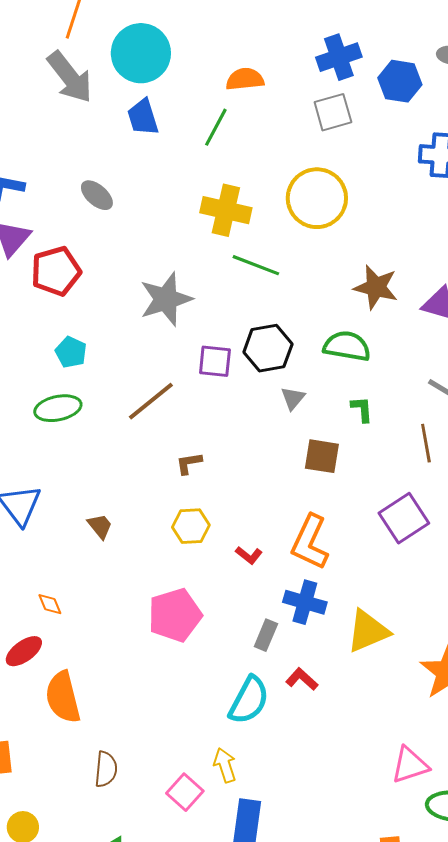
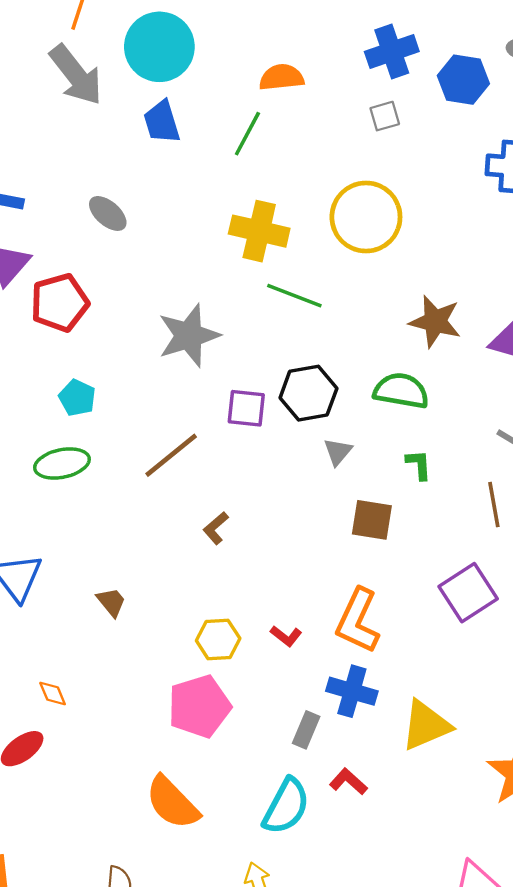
gray square: (333, 112) -> (385, 116), size x0.7
brown L-shape: (189, 463) -> (216, 528), turned -32
yellow hexagon: (191, 526) -> (218, 640), moved
orange semicircle: (63, 697) -> (172, 803), moved, turned -30

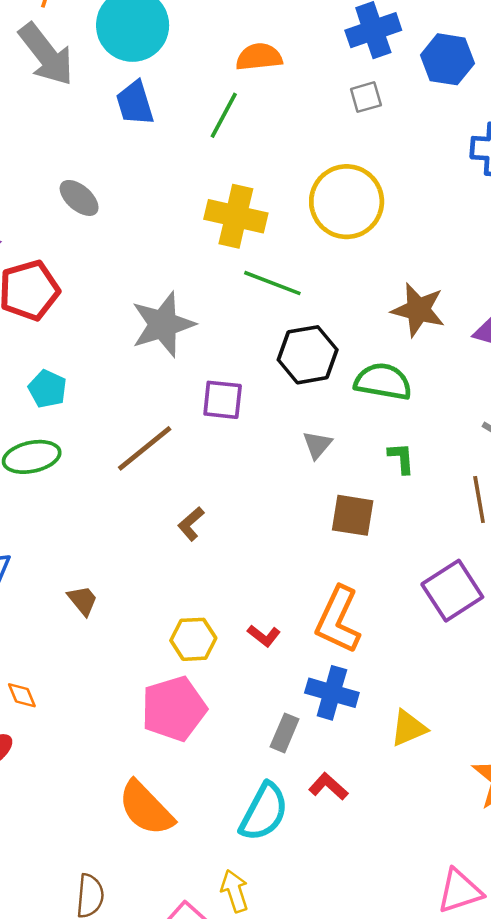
black hexagon: (308, 393) -> (308, 355), moved
yellow triangle: (426, 725) -> (409, 728), size x0.7

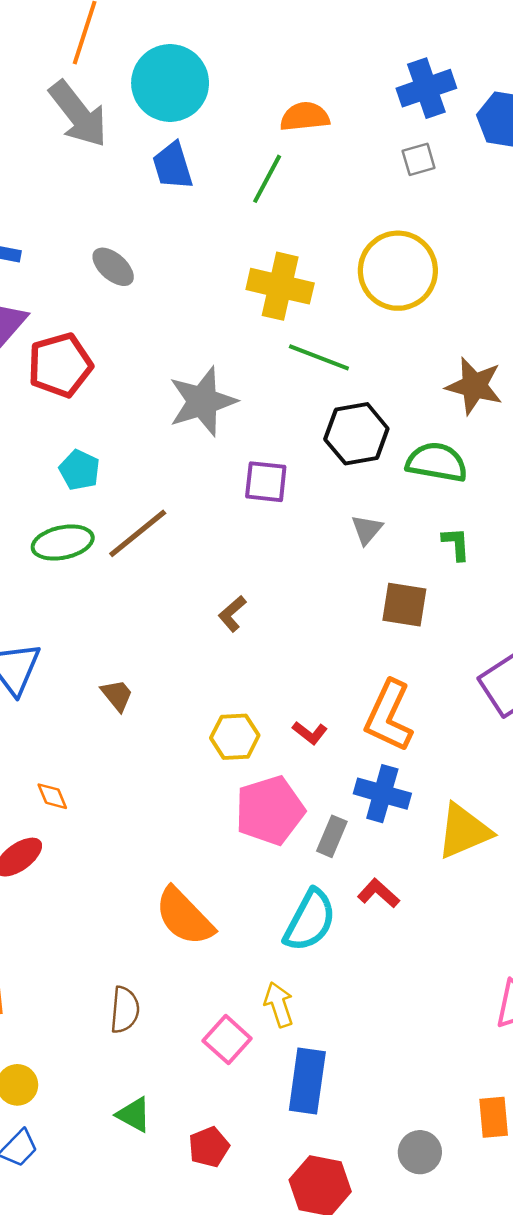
brown line: (145, 448) -> (138, 533), moved
pink pentagon: (174, 709) -> (270, 810), moved
yellow triangle: (409, 728) -> (464, 831), size x1.4

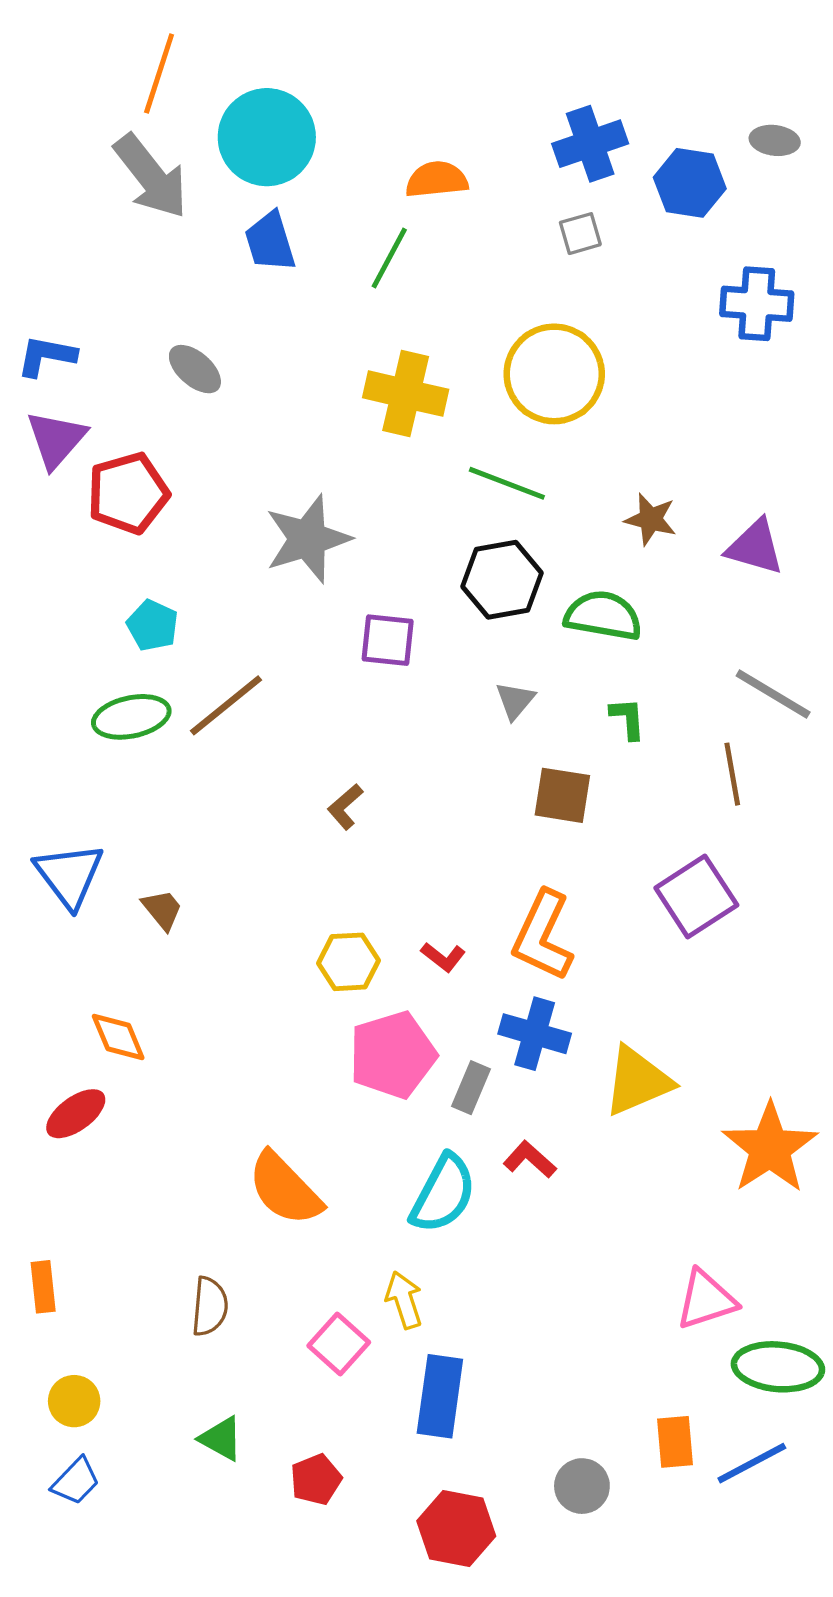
green line: (319, 357) -> (507, 483), moved
brown star: (474, 386) -> (651, 519), size x0.7
brown trapezoid: (117, 695) -> (162, 910), moved
orange diamond: (52, 796) -> (118, 1037), size x1.4

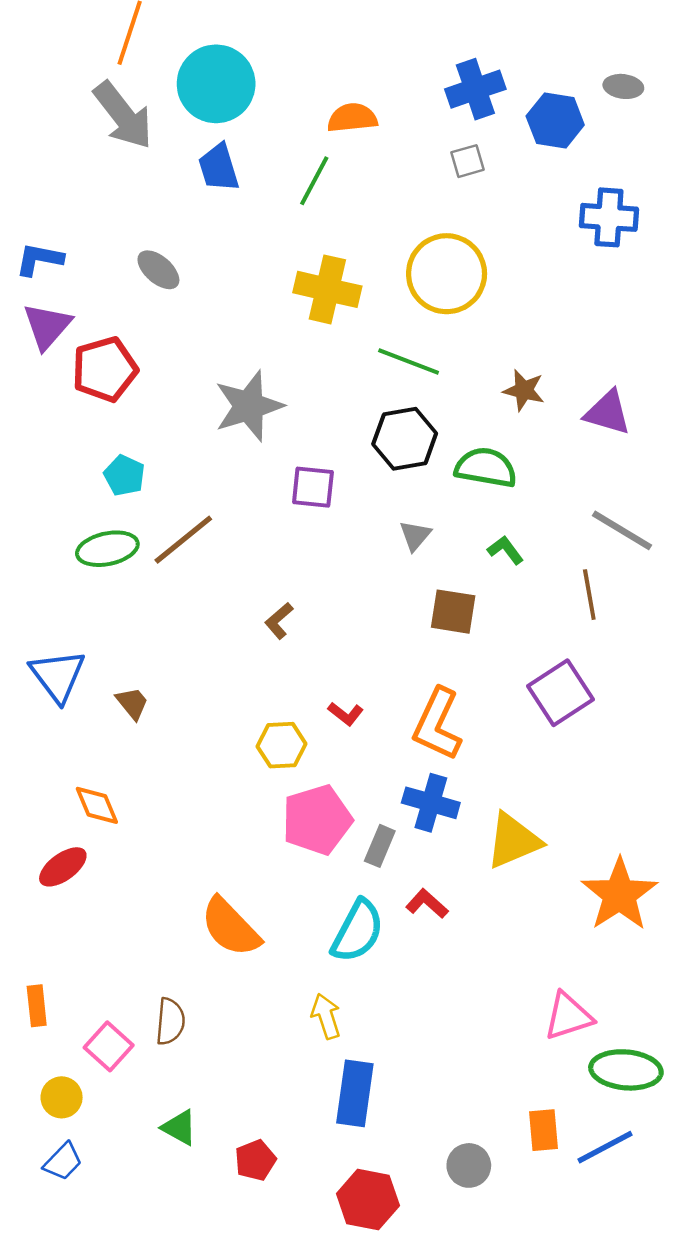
green L-shape: (628, 719) -> (505, 550), turned -33
red L-shape: (443, 957) -> (346, 714), moved
pink square: (339, 1344) -> (109, 1046), moved

